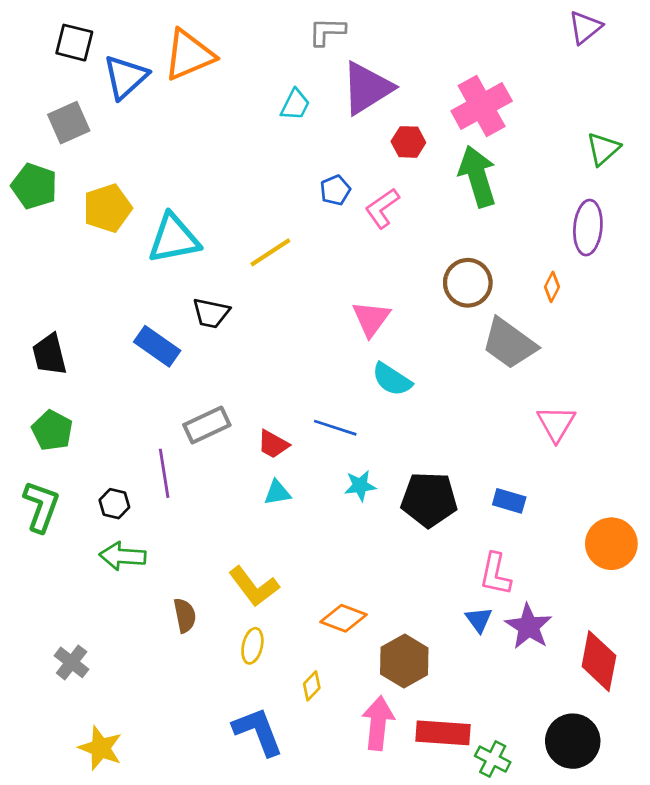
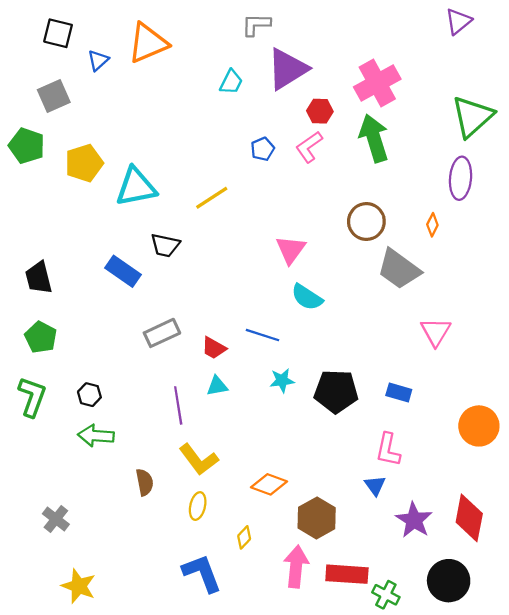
blue triangle: (125, 77) -> (98, 60), size x0.6
green triangle: (603, 149) -> (472, 117), size x1.6
pink L-shape: (382, 208) -> (309, 147), moved
purple line: (164, 473) -> (178, 405), moved
purple star: (529, 627) -> (414, 520), moved

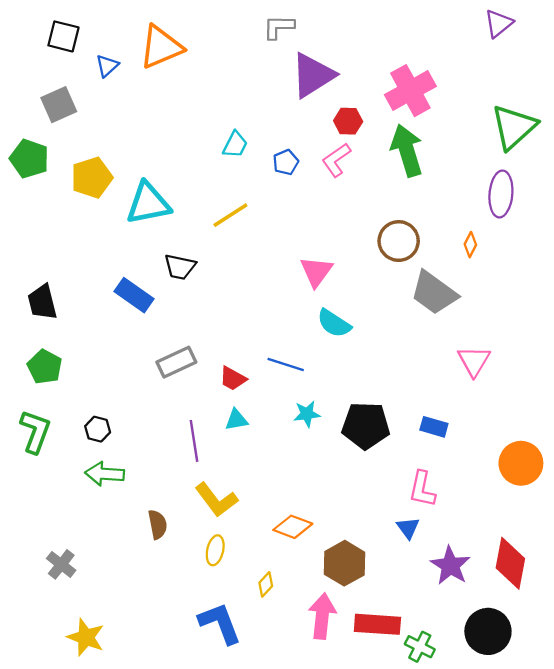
cyan trapezoid: (231, 82) -> (235, 145), moved

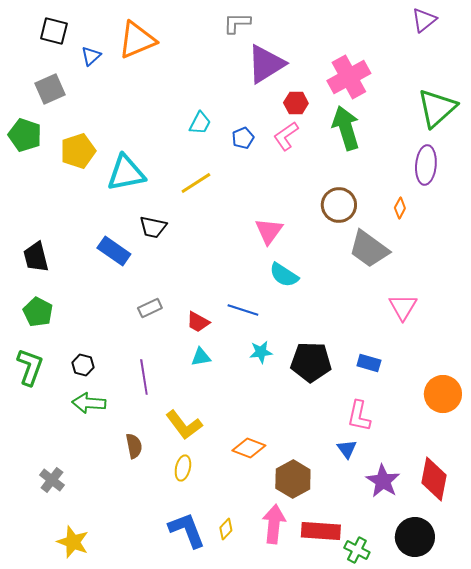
gray rectangle: (176, 362) -> (150, 308), size x0.7
purple line: (194, 441) -> (144, 377), moved
yellow diamond: (266, 584) -> (226, 529), moved

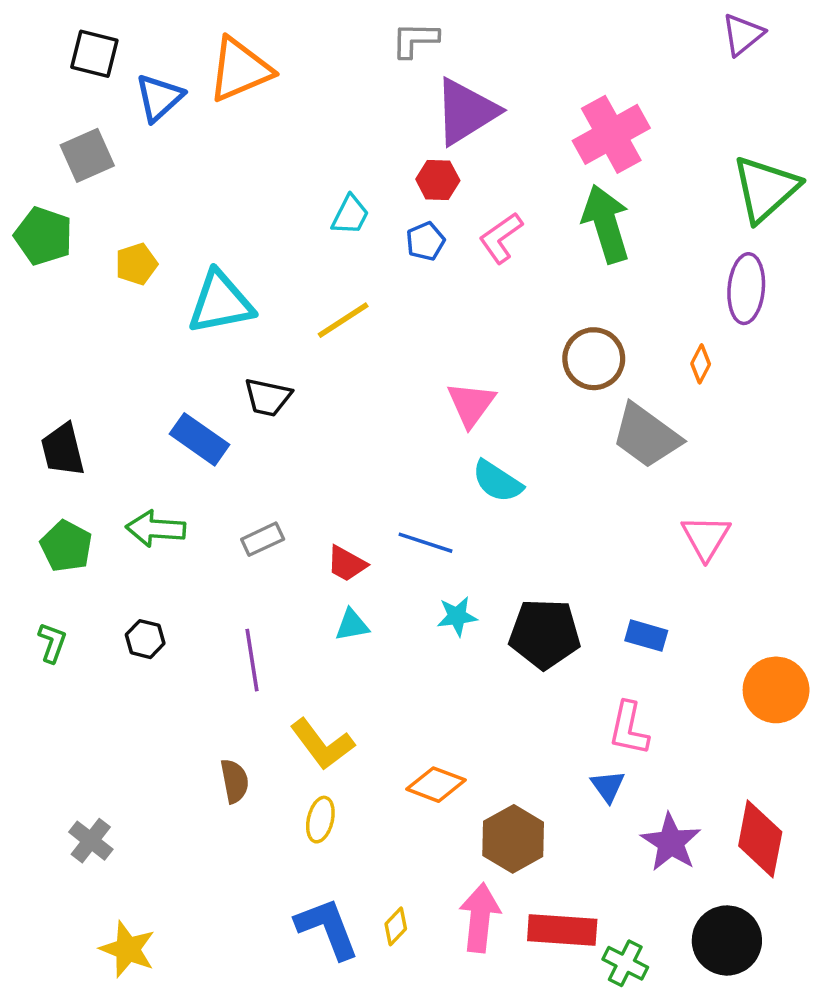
blue triangle: (91, 56) -> (159, 98), size x1.4
red hexagon: (296, 103) -> (438, 180), moved
yellow pentagon: (78, 151) -> (136, 264), size x0.7
green L-shape: (30, 367) -> (52, 643), size x0.6
green arrow: (89, 403) -> (156, 529), moved

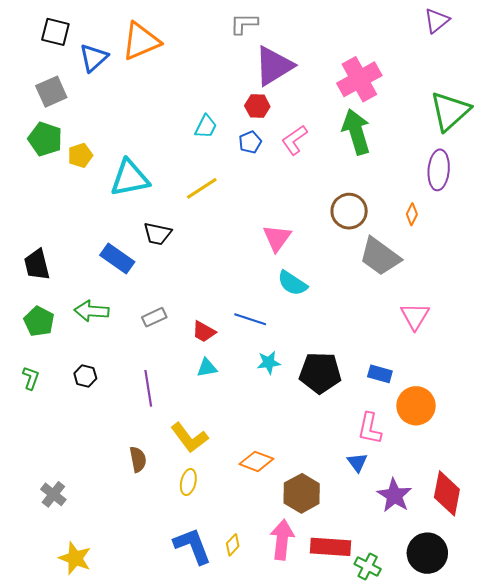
green pentagon: (43, 236) -> (45, 139), moved
orange circle: (776, 690) -> (416, 406), moved

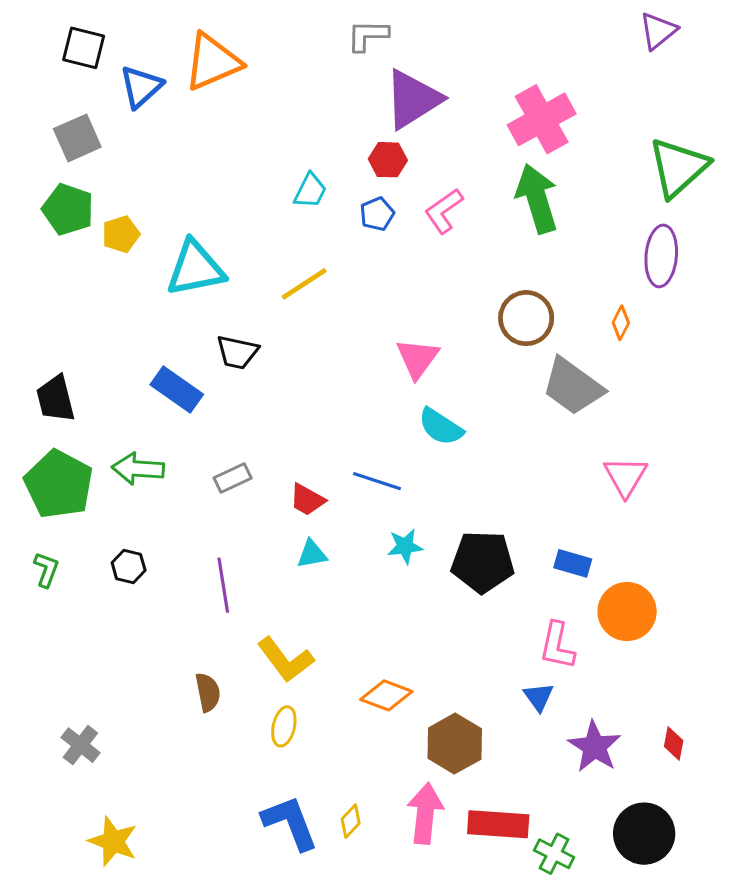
green pentagon: (39, 321) -> (59, 484), size x1.5
red diamond: (447, 493) -> (674, 744), size x0.5

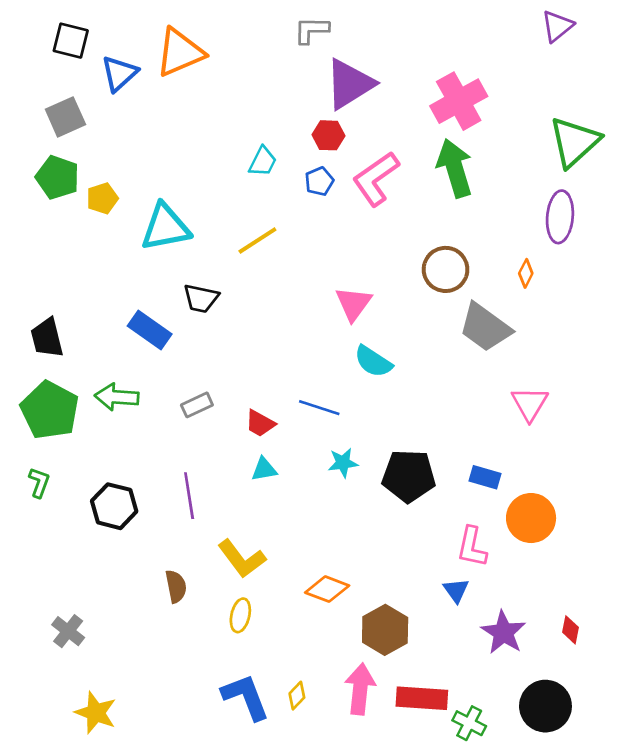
pink L-shape: (444, 211) -> (376, 179), size x1.4
black hexagon: (129, 567) -> (114, 506), moved, size x1.6

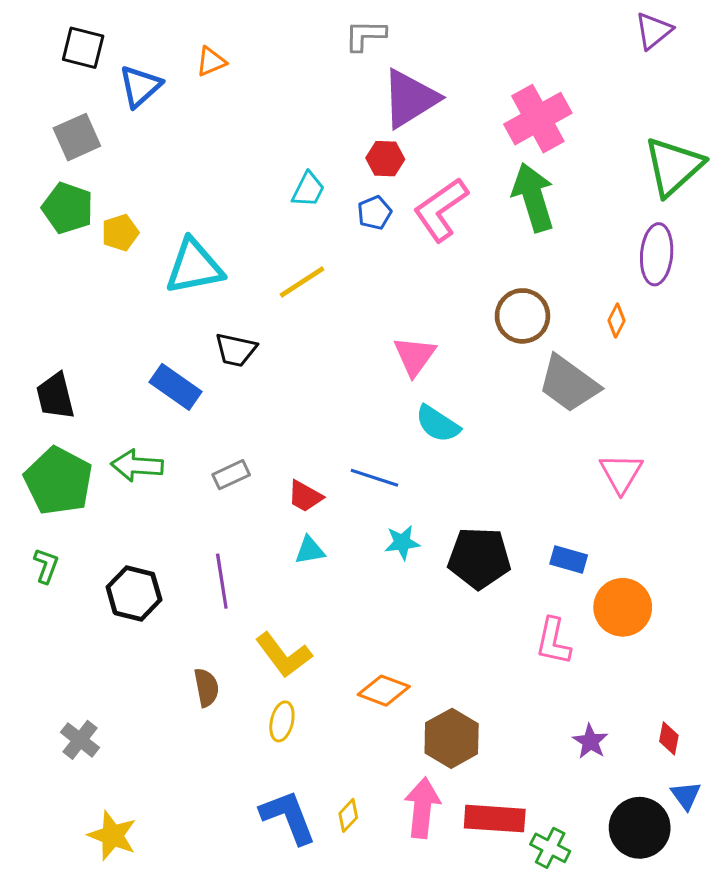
orange triangle: (180, 52) -> (211, 62), size x0.5
blue triangle: (456, 590) -> (686, 795), moved
purple star: (503, 632) -> (590, 741), size x0.7

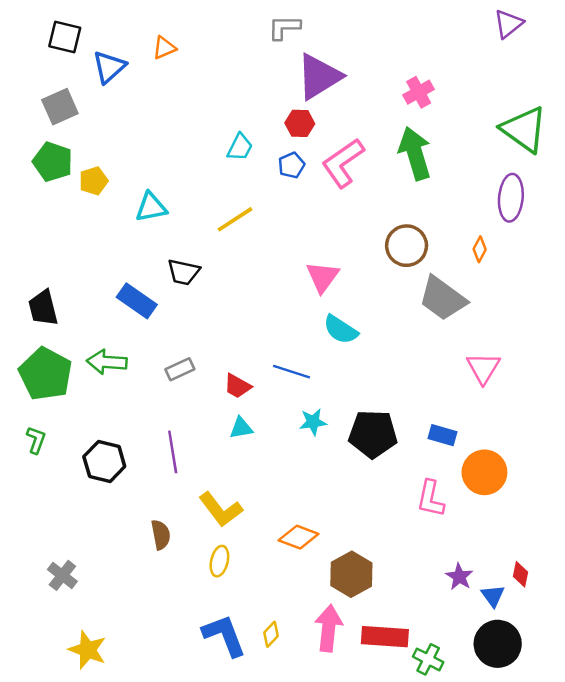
pink cross: (538, 119) -> (419, 92), size x0.6
green triangle: (674, 166) -> (524, 129), turned -42
cyan triangle: (194, 267) -> (151, 207), size x0.7
blue triangle: (686, 795) -> (493, 596), moved

